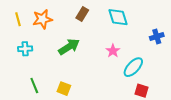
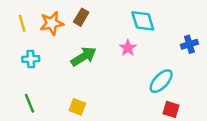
brown rectangle: (82, 14) -> (81, 17), moved
pink star: (113, 51) -> (128, 48), moved
green line: (34, 85) -> (30, 103), moved

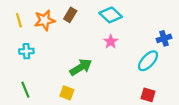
cyan diamond: (143, 21) -> (111, 15), moved, turned -30
green arrow: (84, 57) -> (81, 67), moved
cyan ellipse: (161, 81) -> (148, 61), moved

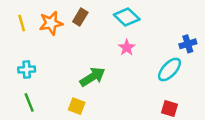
cyan cross: (26, 51) -> (27, 70), moved

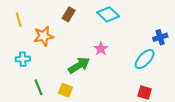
orange star: (51, 23) -> (44, 36), moved
pink star: (127, 48) -> (101, 49), moved
green line: (29, 102) -> (38, 87), moved

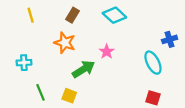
yellow line: (19, 20) -> (31, 15), moved
orange star: (44, 36) -> (65, 43), moved, turned 30
cyan ellipse: (145, 59) -> (153, 63), turned -70

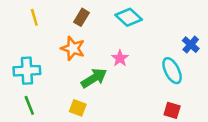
blue cross: (170, 39) -> (191, 45), turned -32
cyan cross: (24, 63) -> (27, 71), size x1.5
green line: (41, 92) -> (29, 105), moved

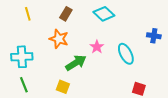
blue cross: (191, 45) -> (154, 36), turned -32
cyan ellipse: (172, 71) -> (126, 54), moved

